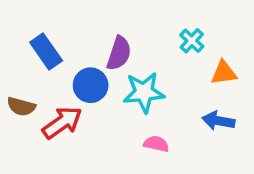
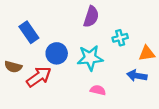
cyan cross: (192, 41) -> (120, 38), moved, turned 32
purple semicircle: (119, 53) -> (91, 17), moved
orange triangle: (224, 73) -> (147, 53), moved

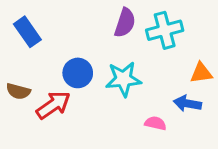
blue rectangle: (29, 32) -> (27, 32), moved
cyan cross: (120, 38) -> (165, 30), moved, size x1.6
pink semicircle: (98, 90) -> (155, 123), moved

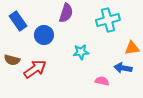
purple semicircle: (125, 23) -> (66, 13), moved
blue circle: (78, 73) -> (44, 35), moved
cyan star: (123, 79) -> (81, 52), size x0.7

